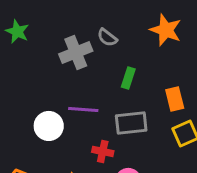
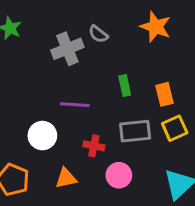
green rectangle: (128, 78) -> (125, 86), moved, turned -30
gray rectangle: (131, 123) -> (135, 131), moved
white circle: (49, 126) -> (42, 136), moved

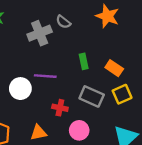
orange rectangle: (164, 94) -> (114, 68), turned -42
gray rectangle: (135, 131) -> (92, 96), turned 30
white circle: (42, 136) -> (20, 89), moved

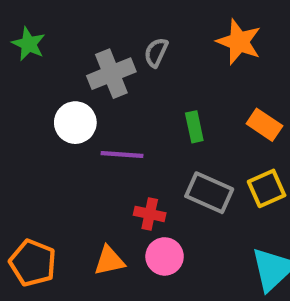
gray semicircle: (63, 22) -> (156, 52), turned 77
orange rectangle: (114, 68) -> (264, 125), moved
white circle: (20, 89) -> (75, 123), moved
pink circle: (79, 130) -> (165, 256), moved

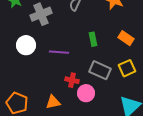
gray cross: (111, 74) -> (41, 14), moved
white circle: (75, 123) -> (26, 45), moved
pink circle: (165, 256) -> (86, 93), moved

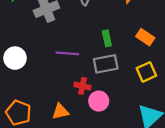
white circle: (26, 45) -> (15, 58), moved
gray rectangle: (100, 70) -> (106, 64), moved, turned -35

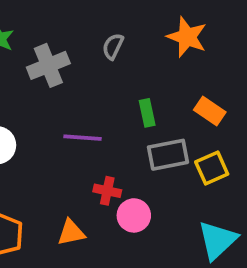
gray rectangle: (106, 64) -> (168, 155), moved

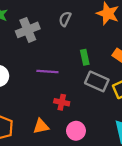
gray rectangle: (168, 155) -> (97, 81), turned 35
pink circle: (134, 215) -> (76, 131), moved

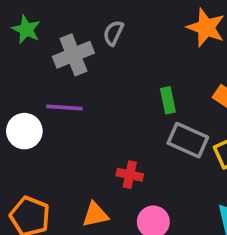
gray semicircle: (65, 19) -> (113, 33), moved
purple line: (47, 72) -> (64, 107), moved

